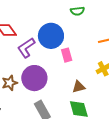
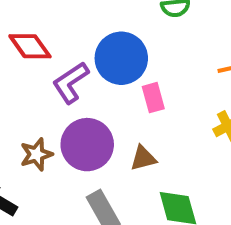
brown triangle: (79, 87) -> (143, 158), moved

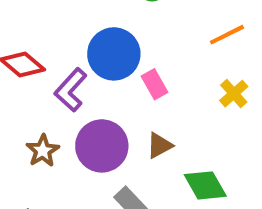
brown star: (36, 154) -> (43, 151), moved

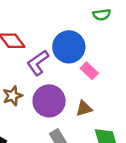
pink rectangle: (154, 84) -> (89, 71), turned -30

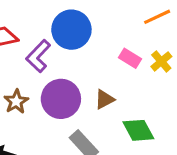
pink rectangle: (89, 71) -> (130, 58), moved

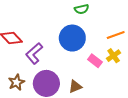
blue circle: (71, 30) -> (72, 38), moved
yellow cross: (161, 61) -> (114, 56), moved

